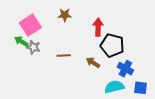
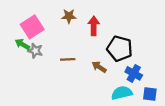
red arrow: (98, 27) -> (94, 26), moved

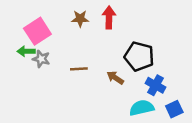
red arrow: (94, 26) -> (109, 17), moved
green arrow: (22, 44) -> (26, 51), turned -32
blue square: (150, 94) -> (174, 109), turned -32

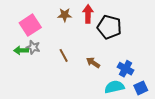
green arrow: (26, 51) -> (21, 50), moved
black pentagon: (139, 56) -> (109, 27), moved
brown line: (79, 69) -> (64, 55), turned 64

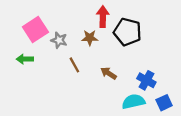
brown star: (65, 15) -> (90, 38), moved
gray star: (33, 47) -> (59, 40), moved

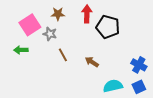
brown star: (90, 38) -> (58, 14), moved
blue cross: (146, 80) -> (139, 65), moved

